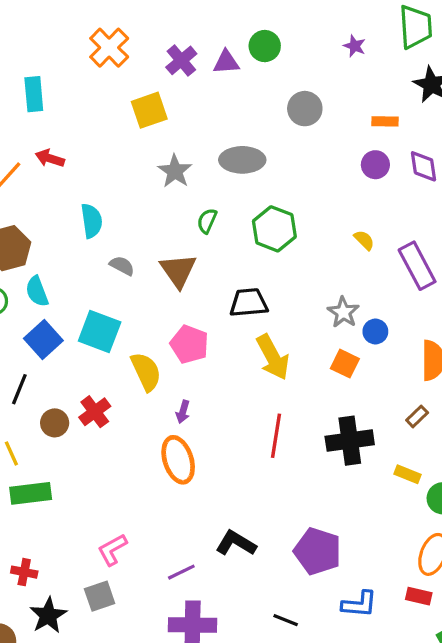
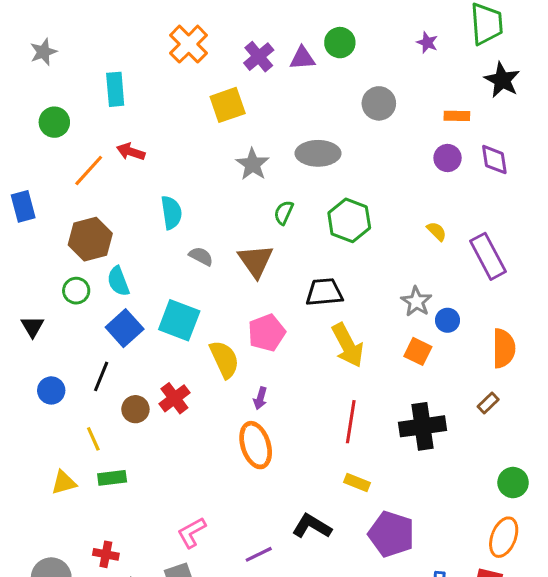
pink pentagon: (189, 344) -> (267, 333), turned 30
yellow rectangle: (407, 474) -> (357, 483), moved
green rectangle: (31, 493) -> (112, 478), size x0.7

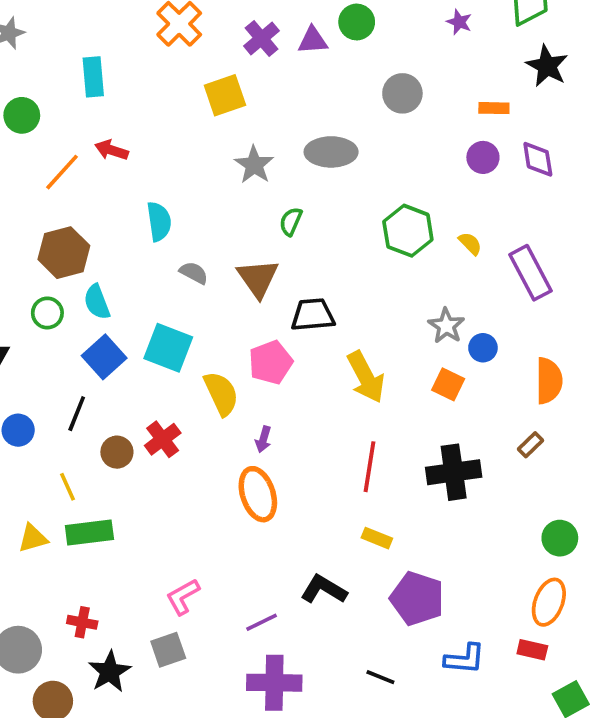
green hexagon: (349, 220) -> (408, 231), moved
black trapezoid: (324, 292) -> (313, 315), moved
green rectangle: (112, 478) -> (89, 533), size x1.4

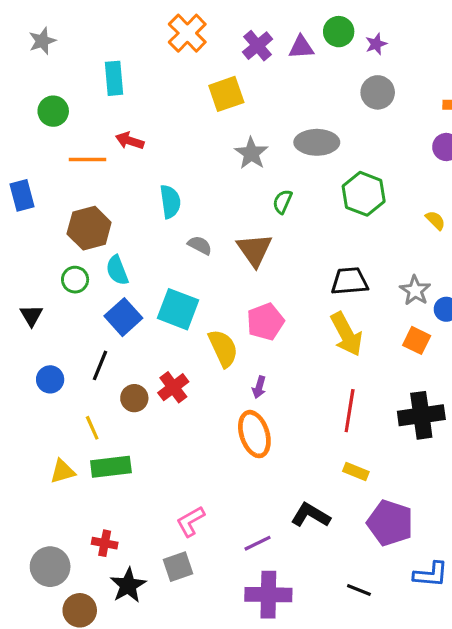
purple star: (459, 22) -> (376, 44), moved, turned 30
orange line: (62, 172) -> (88, 159), turned 48
green hexagon: (408, 231) -> (364, 194), moved
black trapezoid: (313, 315) -> (350, 281), moved

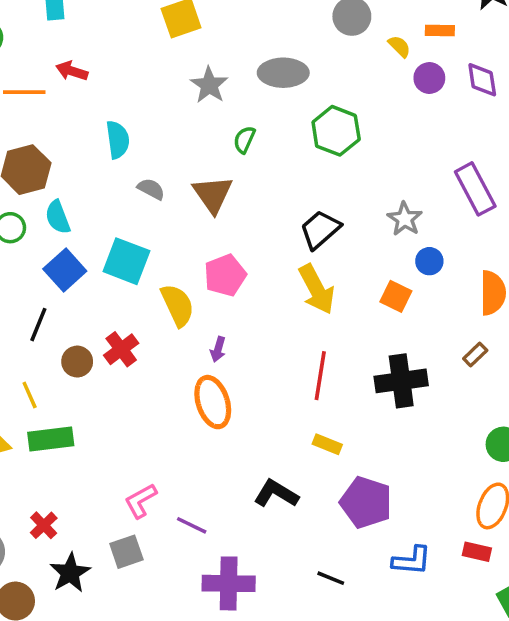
yellow semicircle: (435, 220) -> (399, 46), moved
black trapezoid: (350, 281) -> (320, 229), turned -36
gray star: (415, 291) -> (405, 219), moved
red cross: (105, 543) -> (44, 525), turned 35
purple line: (258, 543) -> (192, 525), moved, turned 52

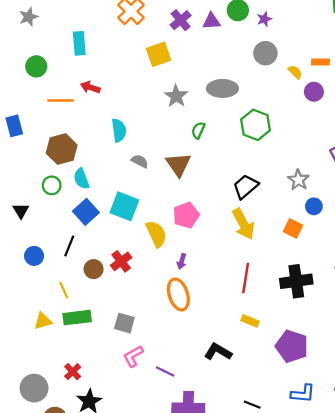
purple pentagon: (366, 502) -> (292, 346), moved
gray square: (126, 552) -> (124, 323), moved, turned 35

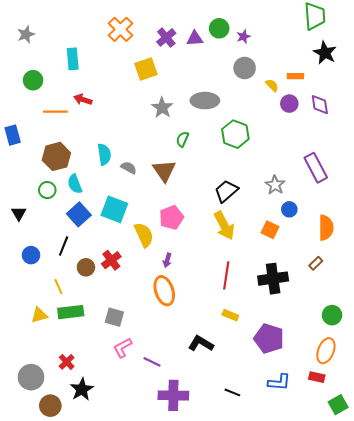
cyan semicircle: (119, 130) -> (104, 154), moved

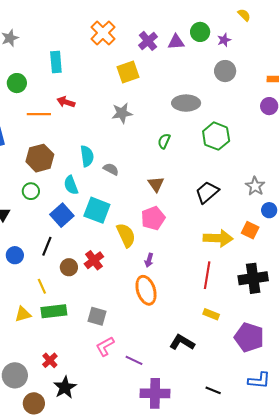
yellow semicircle: (272, 85) -> (244, 15), moved
gray star: (162, 108) -> (122, 113), moved, turned 30
brown triangle: (164, 171) -> (156, 184), moved, size x0.7
cyan semicircle: (75, 184) -> (71, 185), moved
yellow arrow: (224, 226) -> (218, 238), moved, turned -60

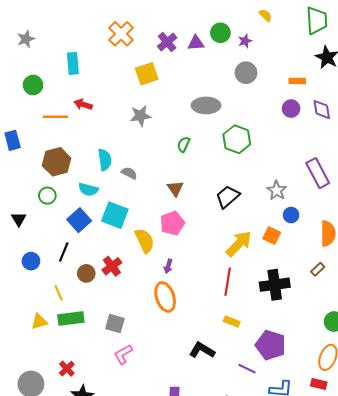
cyan semicircle: (71, 185) -> (88, 189), turned -54
yellow arrow: (218, 238) -> (239, 244), turned -48
purple line: (134, 360) -> (247, 369), moved

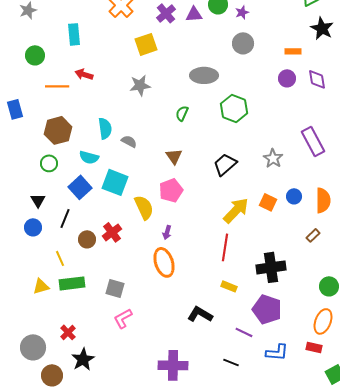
blue circle: (291, 215) -> (294, 196), moved
black triangle: (19, 219) -> (38, 200), moved
black cross: (275, 285) -> (271, 267), moved

